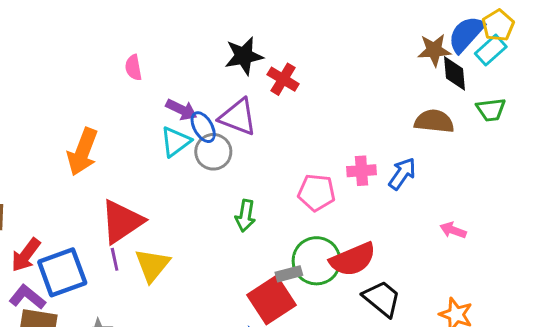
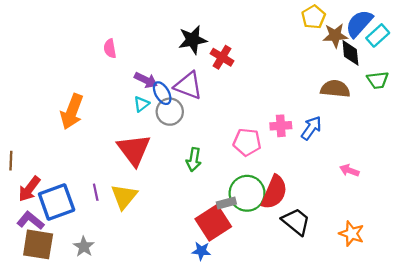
yellow pentagon: (498, 25) -> (313, 17), moved
cyan triangle: (176, 142) -> (141, 104), size x0.7
red triangle: (122, 222) -> (134, 150), moved, turned -33
red semicircle: (353, 259) -> (274, 192), turned -44

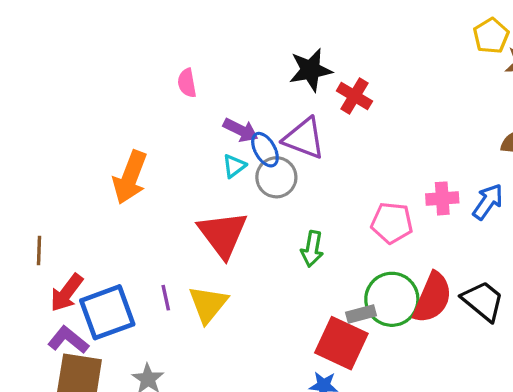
black trapezoid: (296, 222) -> (483, 301), moved
red square: (213, 223) -> (341, 343), turned -32

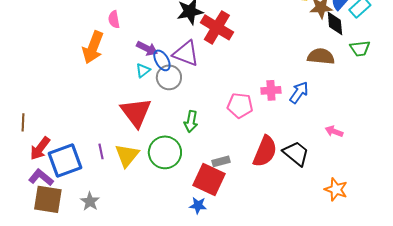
red cross: (354, 96) -> (217, 27), size x1.5
orange arrow: (130, 177) -> (93, 47), moved
green circle: (392, 299) -> (165, 152), moved

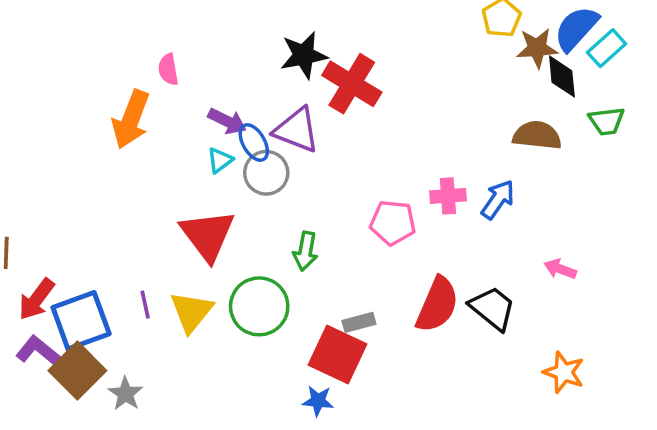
brown square: (48, 199) -> (77, 371), moved, turned 36

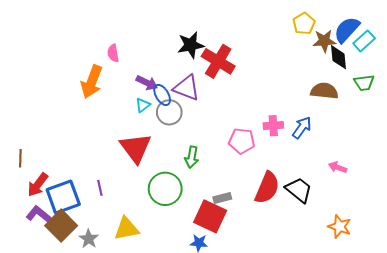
yellow triangle: (191, 312) -> (126, 229), moved, turned 40

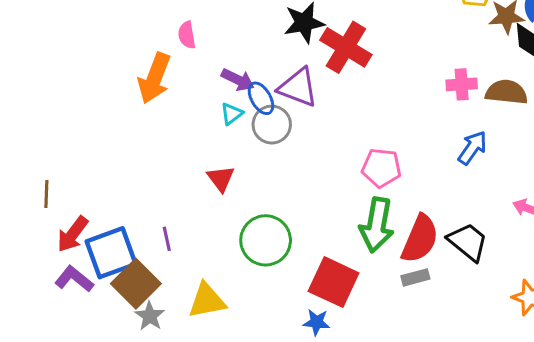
pink cross: (273, 126) -> (462, 84), moved
red triangle: (136, 148) -> (221, 179), size x0.6
green arrow: (192, 157) -> (377, 225), moved, size x1.6
gray rectangle: (222, 198) -> (415, 277), moved
brown square: (61, 226) -> (136, 284), moved

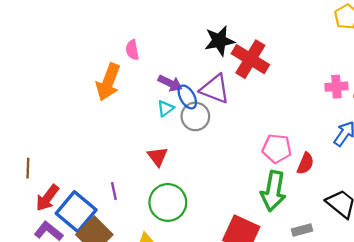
purple line: (167, 239) -> (114, 191), moved
red semicircle: (420, 239) -> (305, 163), moved, size x0.6
green circle: (266, 240) -> (168, 202), moved
blue square: (111, 253) -> (76, 212), turned -30

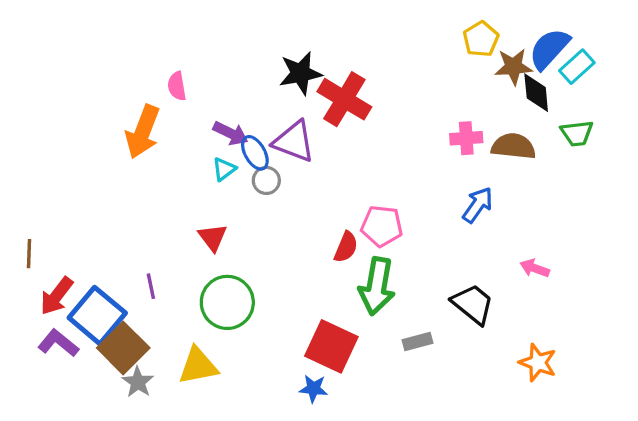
gray circle: (195, 116) -> (266, 180), size x0.7
red semicircle: (305, 163) -> (346, 247), moved

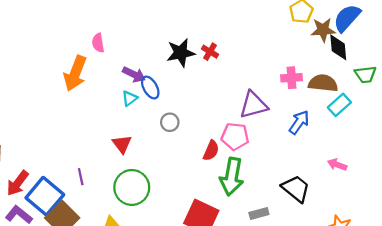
cyan rectangle: (577, 67) -> (339, 105), moved
black star: (300, 73) -> (181, 53), moved
red cross: (344, 99) -> (210, 52), size x0.5
purple triangle: (294, 141) -> (253, 105), moved, turned -36
gray circle: (266, 180) -> (170, 122), moved

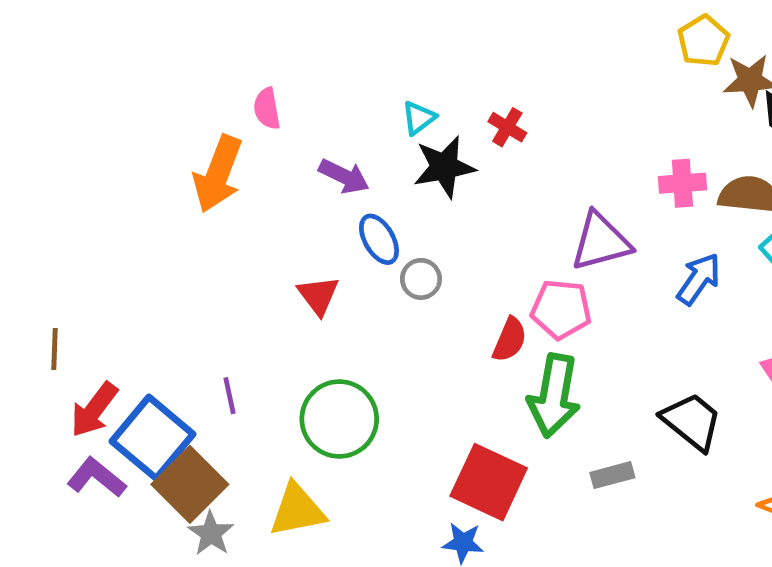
black star: (181, 53) -> (444, 167), moved
blue ellipse: (150, 87) -> (379, 239), moved
cyan triangle: (130, 98) -> (419, 118), moved
red triangle: (122, 144) -> (318, 295), moved

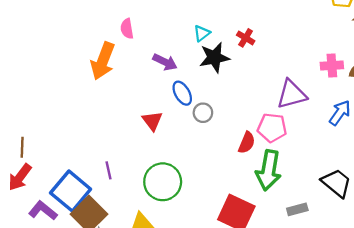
red arrow: (94, 410) -> (20, 177), moved

